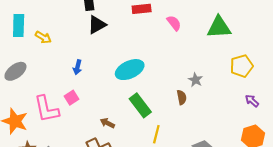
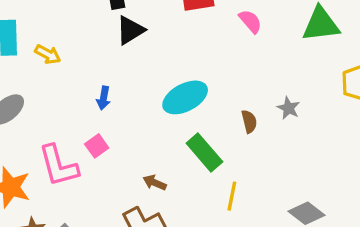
brown semicircle: (182, 97) -> (249, 121), moved

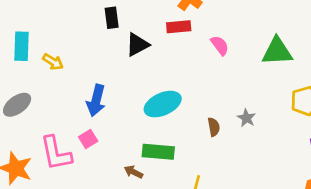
black triangle: (130, 30) -> (137, 45), moved
blue arrow: (104, 98) -> (96, 100), size x1.6
green rectangle: (204, 152) -> (158, 152), moved, turned -48

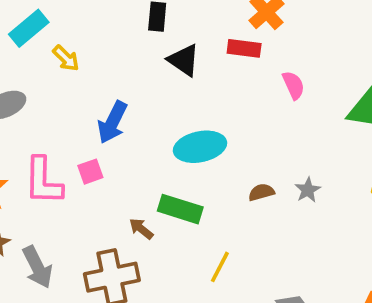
black triangle: (137, 45) -> (184, 60), turned 50
cyan rectangle: (22, 46) -> (29, 28), turned 36
brown semicircle: (214, 127) -> (261, 192), turned -108

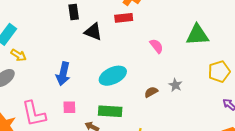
yellow arrow: (66, 58) -> (19, 55), moved
pink semicircle: (293, 85) -> (156, 46), moved
pink square: (90, 172) -> (69, 107), moved, turned 32

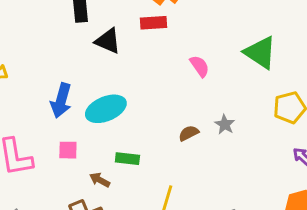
green triangle: (197, 35) -> (260, 53), turned 35
cyan ellipse: (113, 76) -> (106, 109), moved
green rectangle: (110, 111) -> (127, 159), size x0.7

